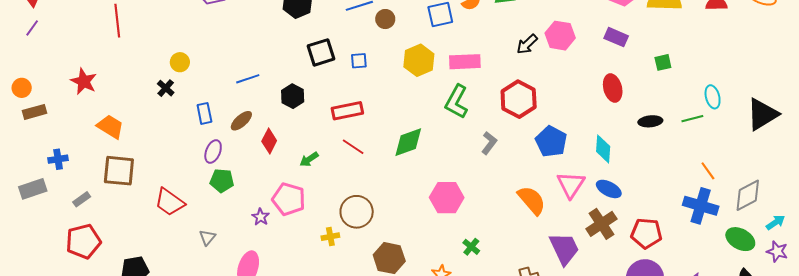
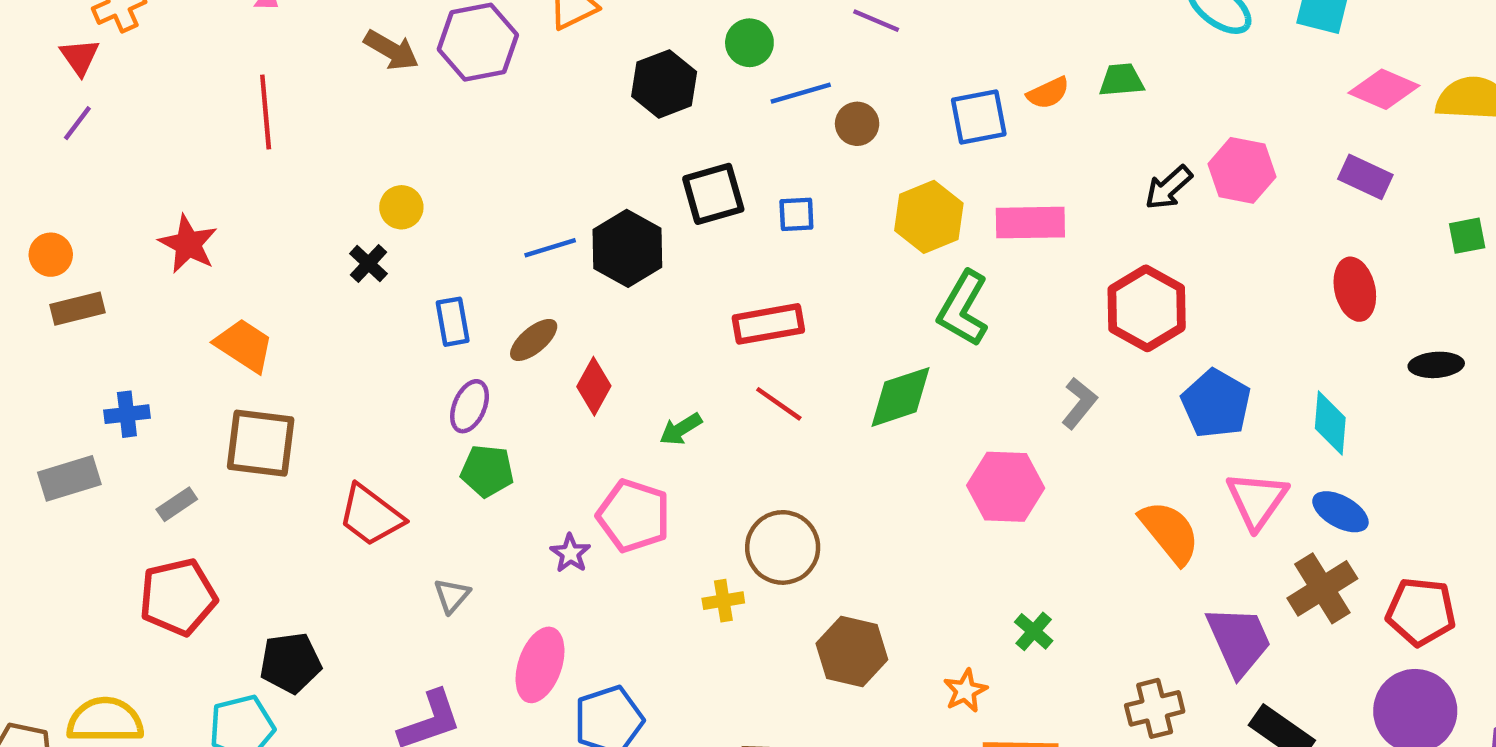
black hexagon: (293, 96) -> (627, 248), moved, size x1.4
green L-shape: (457, 102) -> (963, 309), moved
pink hexagon: (447, 198) -> (1006, 487), moved

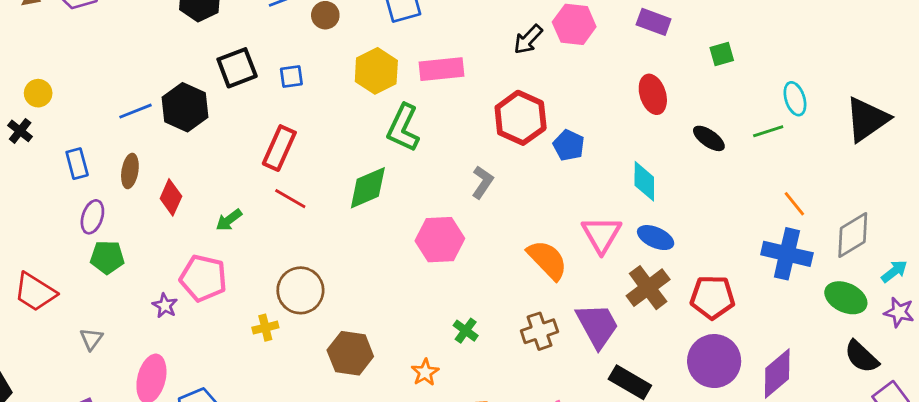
red rectangle: (768, 324) -> (279, 148), turned -51
brown ellipse: (534, 340) -> (130, 171), turned -36
black ellipse: (1436, 365) -> (709, 138), turned 44
blue pentagon: (1216, 404) -> (569, 145), moved, size x0.7
brown cross: (1155, 708) -> (539, 331), moved

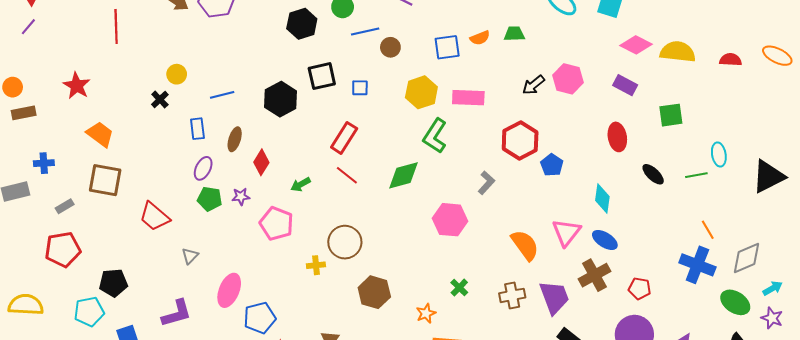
green square: (722, 54) -> (671, 115), size x1.4
blue line: (136, 111) -> (222, 95), moved
red pentagon: (712, 297) -> (640, 288), size x0.7
purple star: (165, 306) -> (241, 197), moved, turned 30

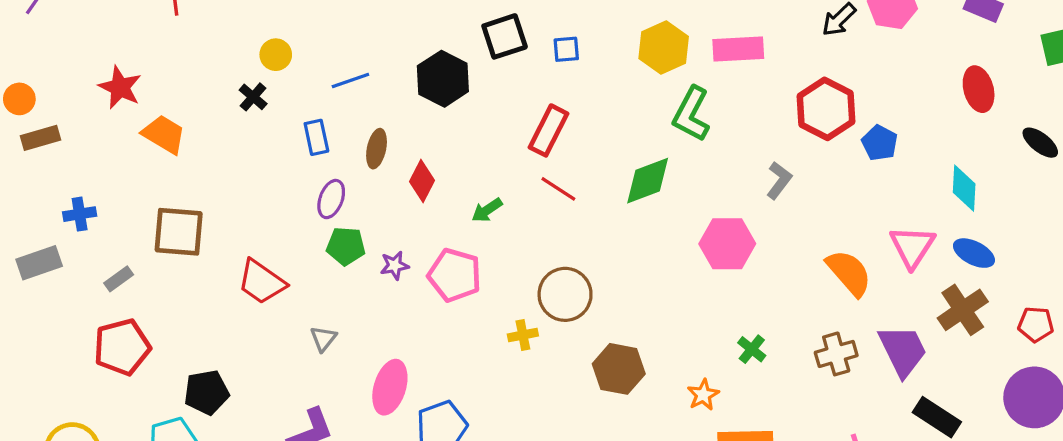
orange trapezoid: (100, 134) -> (164, 134), moved
purple star: (241, 197) -> (395, 265), moved

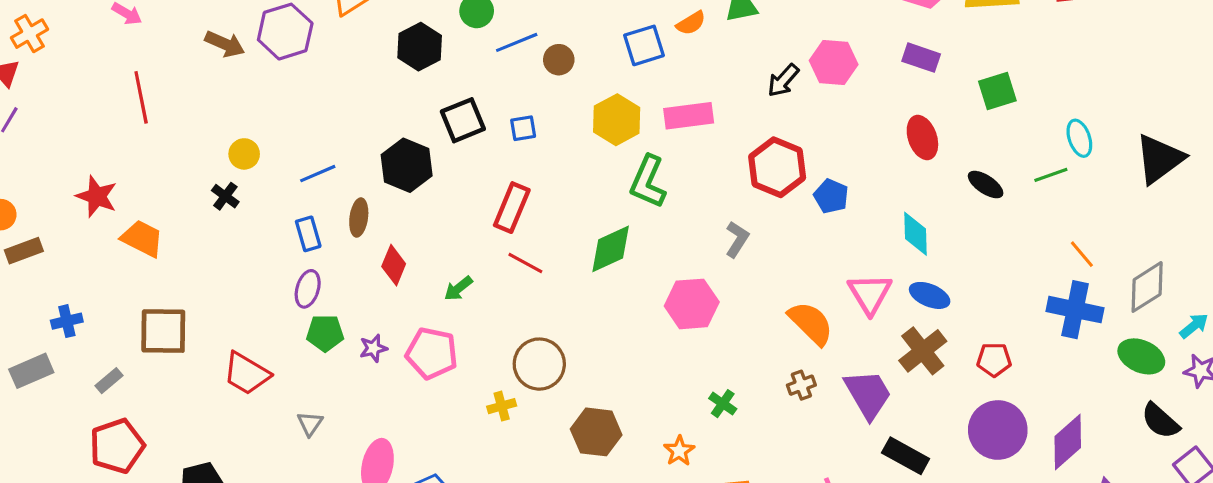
blue rectangle: (316, 137) -> (308, 234), moved
brown ellipse: (377, 149) -> (359, 218), moved
brown cross: (836, 354) -> (801, 385), moved, size x0.7

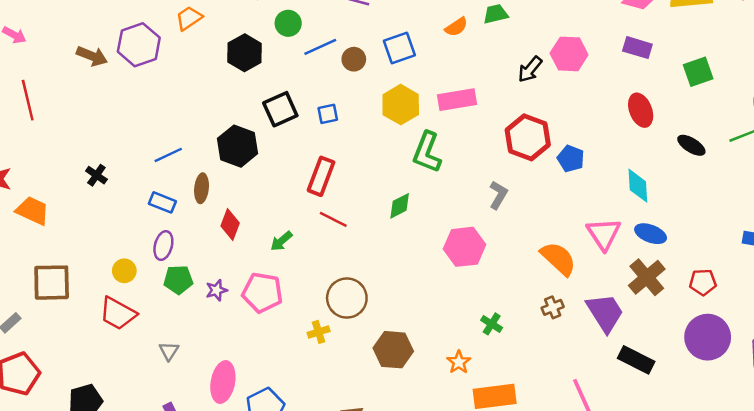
blue square: (644, 45) -> (399, 48), moved
yellow circle: (244, 154) -> (124, 271), moved
blue rectangle: (308, 234) -> (162, 202), turned -50
green diamond: (611, 249) -> (400, 206), size x0.7

